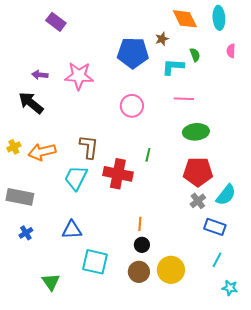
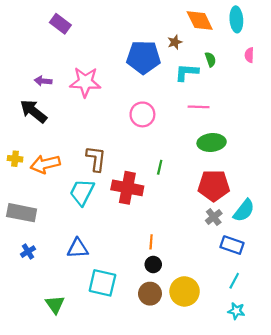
yellow cross: (14, 147) -> (15, 159), turned 32
cyan star: (230, 288) -> (236, 311), moved

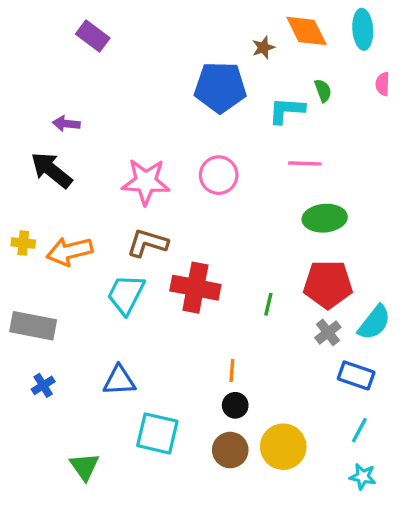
brown star: (175, 42) -> (263, 48), moved
pink star: (85, 82) -> (146, 182), moved
brown L-shape: (96, 159) -> (147, 243), turned -80
green line: (160, 167) -> (268, 304), moved

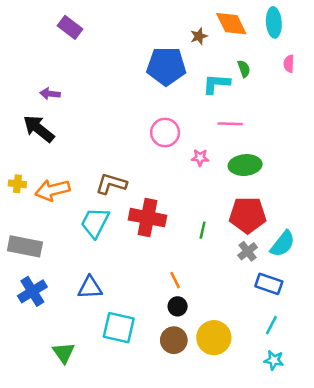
pink star: (146, 182) -> (200, 158), moved, size x0.5
orange line: (232, 371) -> (175, 280), turned -30
blue cross: (43, 385) -> (32, 291), size x1.6

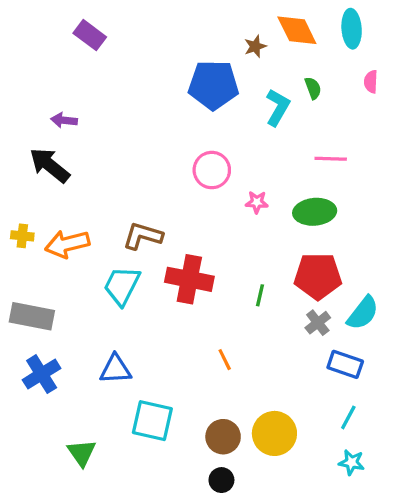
cyan L-shape: (216, 84) -> (278, 107), turned 116
pink line: (230, 124) -> (331, 159), moved
black circle: (178, 306) -> (221, 480), moved

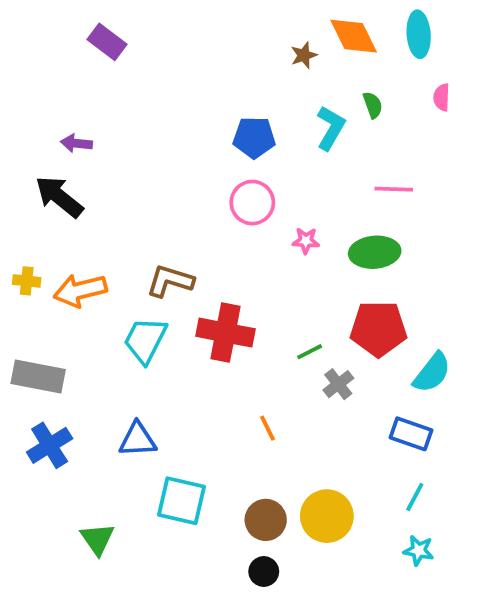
blue pentagon: (213, 85) -> (254, 137), moved, size x0.7
green line: (260, 295) -> (310, 352), turned 50
gray cross: (318, 323) -> (338, 384), moved

